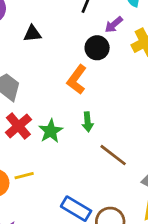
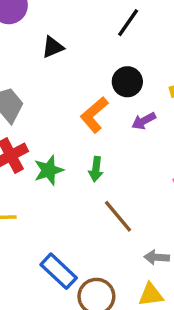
purple arrow: (114, 25) -> (144, 121), moved
black triangle: (32, 34) -> (53, 47), turned -30

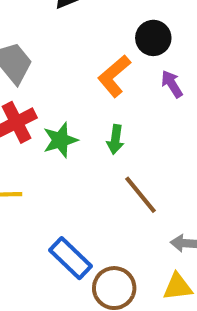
purple arrow: (144, 121) -> (172, 84), turned 85

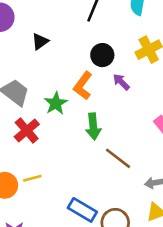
green arrow: (115, 139) -> (93, 126), size x1.4
green star: (60, 140) -> (56, 103), moved

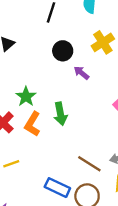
orange L-shape: (83, 86) -> (32, 124), moved
brown line: (118, 158) -> (89, 164), moved

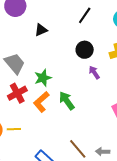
green arrow: (60, 114) -> (67, 101), turned 138

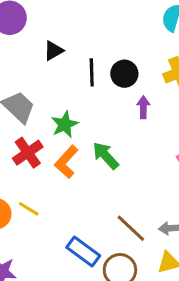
black line: (85, 15) -> (92, 72), moved, turned -30
purple arrow: (94, 72) -> (143, 107), turned 40
yellow line: (14, 129) -> (29, 209), turned 40

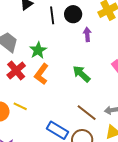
green arrow: (106, 156) -> (81, 74), moved

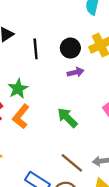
black circle: (73, 14) -> (70, 48), moved
purple arrow: (87, 34) -> (76, 72), turned 80

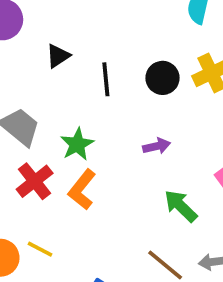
purple arrow: (76, 72) -> (157, 146), moved
green arrow: (67, 118) -> (181, 206), moved

